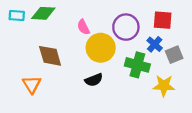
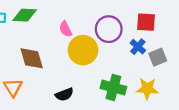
green cross: (137, 65) -> (113, 87), moved
black semicircle: (94, 80) -> (64, 94), moved

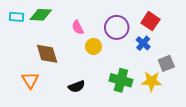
red square: (146, 22) -> (150, 21), turned 30
yellow circle: (83, 50) -> (93, 46), size x0.6
gray square: (158, 57) -> (166, 63), moved

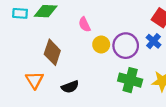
purple circle: (117, 27) -> (126, 46), moved
brown diamond: (47, 54) -> (52, 52), turned 35
black semicircle: (77, 87) -> (70, 87), moved

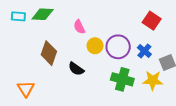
blue cross: (153, 41) -> (144, 51), moved
orange triangle: (34, 80) -> (26, 89), moved
black semicircle: (70, 87) -> (76, 69), moved, turned 56

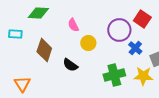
cyan rectangle: (18, 16) -> (15, 34), moved
purple circle: (118, 47) -> (119, 30), moved
green cross: (122, 79) -> (114, 75), turned -30

